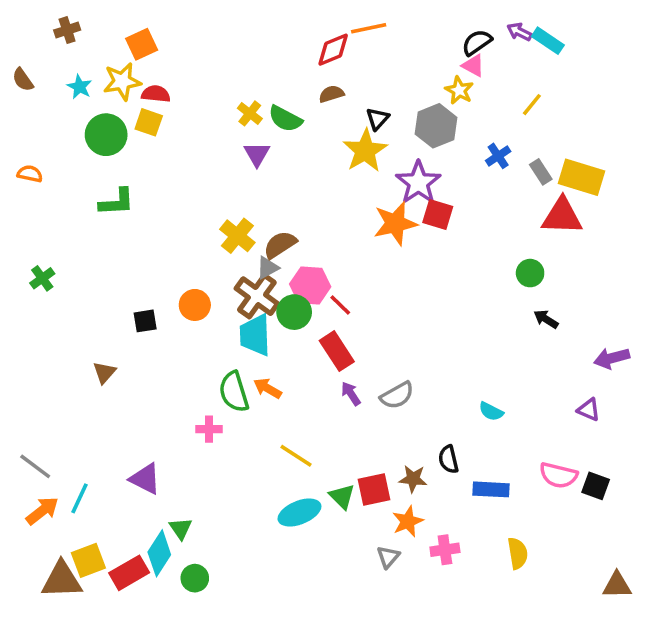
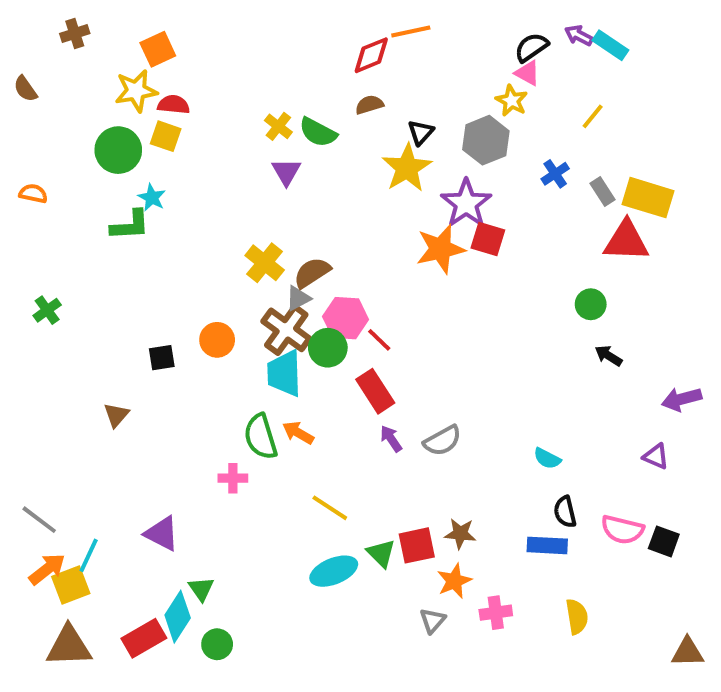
cyan star: (80, 87) -> (152, 198), moved
black semicircle: (448, 459) -> (565, 512), moved
yellow square: (88, 560) -> (71, 585), moved

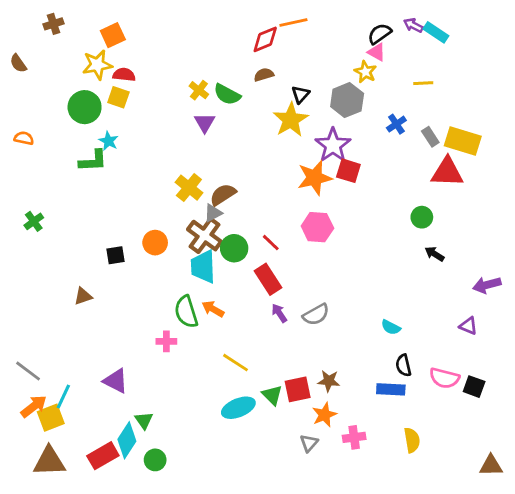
yellow line: (593, 116) -> (423, 83), turned 48
pink hexagon: (346, 318) -> (317, 227), moved
brown triangle: (116, 415) -> (83, 296), turned 30

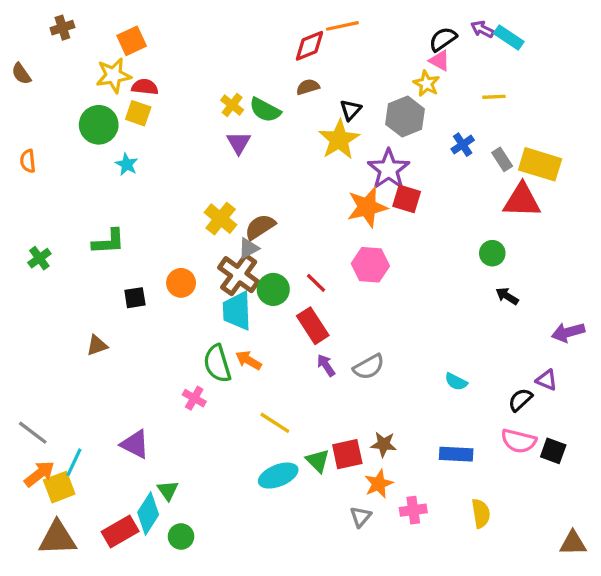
orange semicircle: (24, 138) -> (28, 161), turned -108
green L-shape: (93, 161) -> (109, 242), moved
pink cross: (166, 341) -> (194, 398), turned 30
black semicircle: (403, 365) -> (520, 400), moved, turned 60

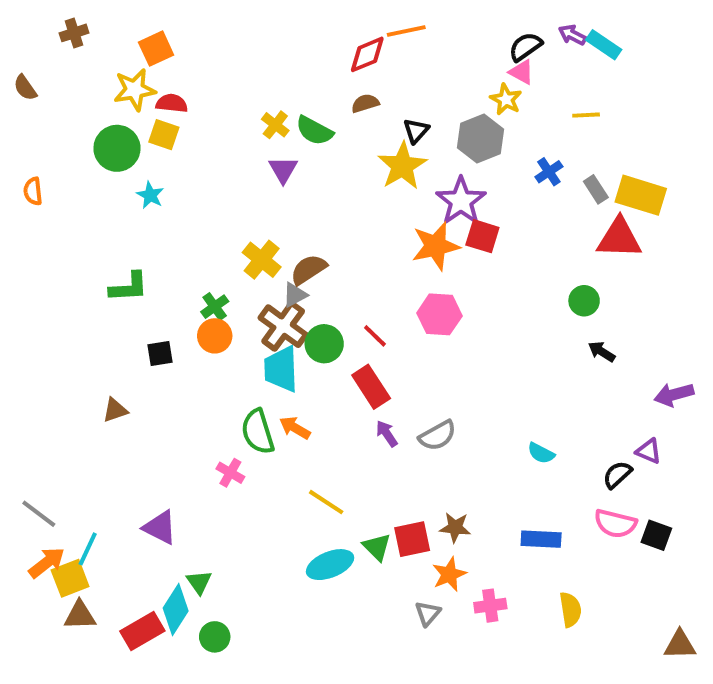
green cross: (39, 258) -> (215, 307), moved
brown triangle: (58, 538) -> (80, 615), moved, size x0.7

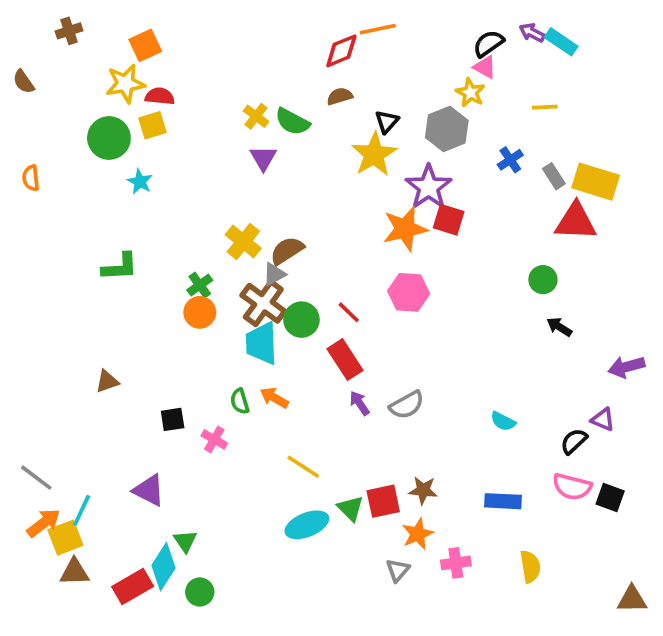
yellow square: (164, 135) -> (153, 125), turned -36
black square: (160, 353) -> (173, 419), moved
green semicircle: (258, 432) -> (240, 401), size x0.6

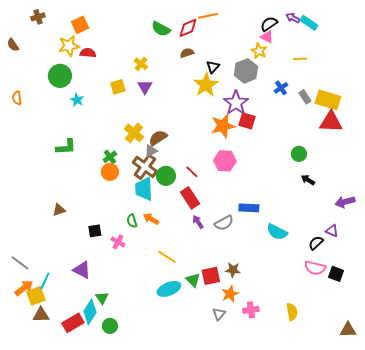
green semicircle: (292, 122) -> (161, 29), moved
yellow square: (153, 125) -> (118, 87), moved
red triangle: (576, 222) -> (331, 122), moved
cyan semicircle: (503, 421) -> (277, 232), size x1.5
blue rectangle: (503, 501) -> (249, 208), moved

